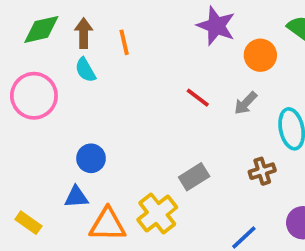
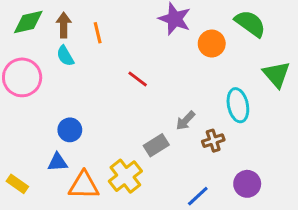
red line: (198, 98) -> (138, 79), moved
gray arrow: (246, 103) -> (185, 121), moved

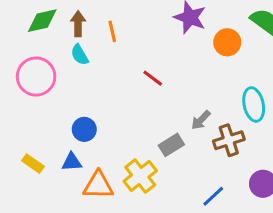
brown cross: (213, 141) -> (229, 140), size x1.4
yellow rectangle: (17, 184) -> (33, 164), moved

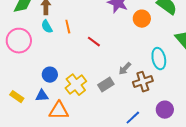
orange line: (112, 31) -> (68, 27), moved
yellow cross: (140, 176) -> (76, 85), moved

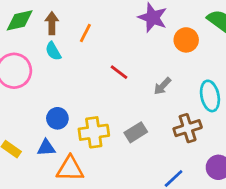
orange line: (68, 27) -> (85, 33), moved, turned 40
gray arrow: (125, 69) -> (162, 86), moved
yellow cross: (76, 85) -> (94, 132), turned 30

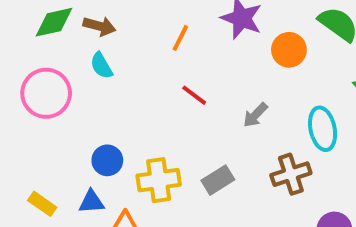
brown arrow: (52, 23) -> (99, 26), turned 105
orange line: (85, 33) -> (180, 38), moved

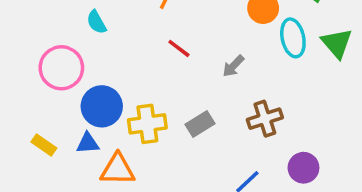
pink circle: (46, 93) -> (61, 68), moved
cyan ellipse: (323, 129) -> (293, 38), moved
blue circle: (107, 160) -> (102, 106), size x1.5

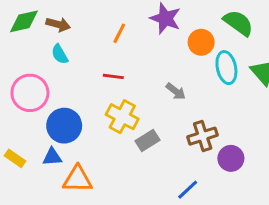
red line: (179, 48) -> (113, 76), moved, turned -30
gray arrow: (233, 66) -> (176, 91), turned -96
yellow cross: (147, 124) -> (122, 117), moved, turned 36
purple circle: (303, 168) -> (231, 158), moved

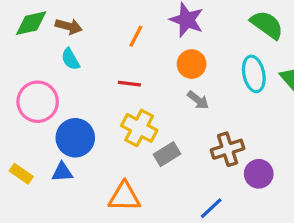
orange circle: (201, 42) -> (192, 64), moved
orange triangle: (78, 179) -> (124, 197), moved

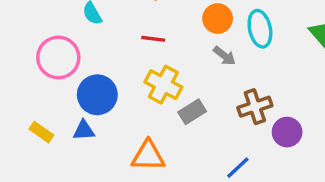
cyan ellipse: (254, 74) -> (260, 29), moved

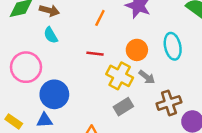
orange circle: (218, 19) -> (137, 50), moved
gray arrow: (224, 56) -> (147, 77), moved
yellow cross: (163, 85) -> (120, 76), moved

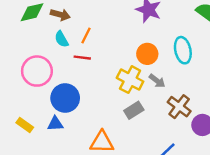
orange line: (100, 18) -> (86, 35), moved
red line: (95, 54) -> (82, 58), moved
brown cross: (169, 103) -> (179, 107), turned -35

